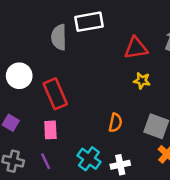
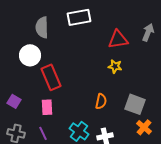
gray semicircle: (59, 37) -> (42, 27), moved
white circle: (19, 76) -> (30, 55), moved
yellow star: (142, 81) -> (115, 66), moved

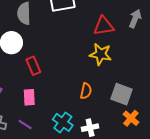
yellow star: (115, 66) -> (101, 54), size x1.5
red rectangle: (51, 77) -> (33, 66), size x0.7
purple line: (43, 133) -> (25, 125), turned -32

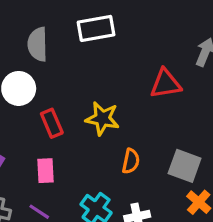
red triangle: (104, 26) -> (166, 84), moved
yellow star: (101, 54) -> (102, 118), moved

